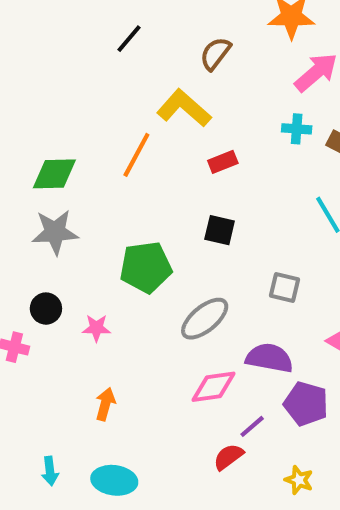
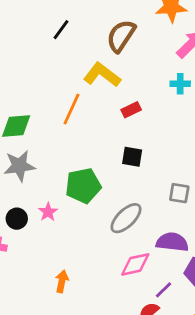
brown semicircle: (215, 54) -> (121, 36), size x1.4
pink star: (96, 328) -> (48, 212), moved, turned -30

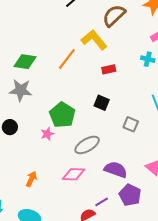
green pentagon: (83, 186) -> (62, 115), turned 30
gray square: (179, 193) -> (131, 124), moved
pink star: (48, 212) -> (47, 134), moved
pink diamond: (135, 264) -> (73, 174), moved

